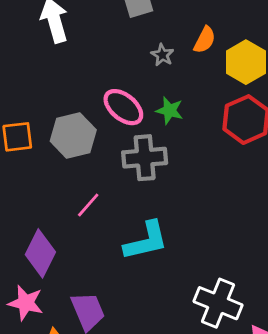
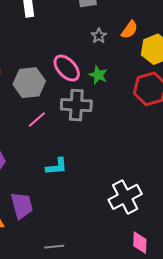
pink line: (88, 205) -> (37, 120), moved
cyan L-shape: (146, 241) -> (57, 167), moved, size x0.7
white cross: (218, 303) -> (125, 197), moved, turned 32

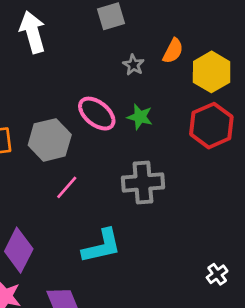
gray cross: (76, 105) -> (143, 182), moved
cyan L-shape: (57, 167) -> (102, 246), size x1.4
white cross: (125, 197) -> (217, 274), moved, size x0.5

